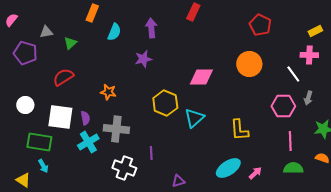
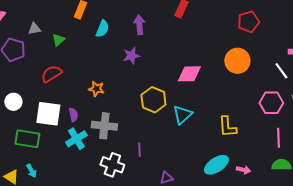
red pentagon: (260, 25) -> (248, 22), turned 30
cyan arrow: (43, 166) -> (31, 171), moved
pink arrow: (255, 173) -> (243, 170), turned 56

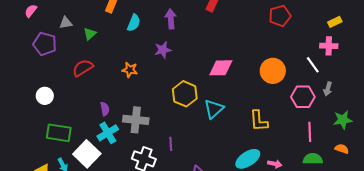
orange circle: (237, 61) -> (273, 71), moved
orange star: (96, 89) -> (130, 70), moved
white square: (48, 114) -> (87, 154), moved, turned 36

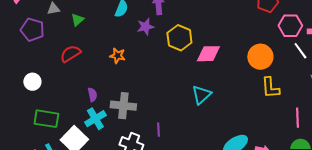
purple star: (163, 50) -> (145, 27), moved
yellow hexagon: (185, 94) -> (179, 38), moved
pink hexagon: (303, 97) -> (290, 26), moved
yellow L-shape: (259, 121) -> (270, 88), moved

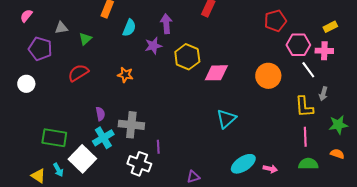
white circle: (32, 82) -> (26, 84), moved
yellow L-shape: (270, 88) -> (304, 107), moved
cyan triangle: (201, 95) -> (226, 119), moved
purple line: (158, 130) -> (158, 147), moved

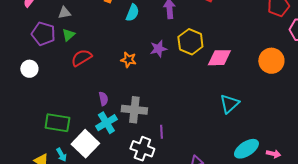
green triangle: (85, 39) -> (68, 35), moved
purple star: (153, 46) -> (158, 49), moved

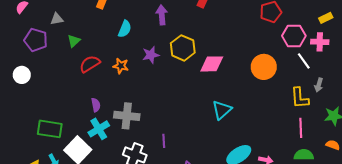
cyan semicircle: (132, 13) -> (125, 29), moved
green triangle: (68, 35) -> (74, 41), moved
red semicircle: (81, 58) -> (90, 64), moved
purple line: (161, 132) -> (164, 141), moved

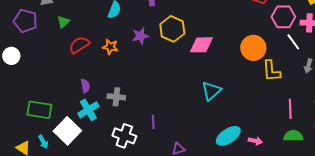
yellow L-shape: (300, 98) -> (271, 71), moved
gray cross: (127, 116) -> (116, 97), size x0.7

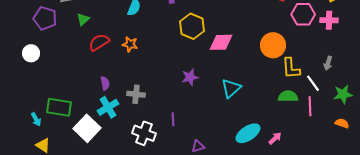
purple star: (140, 36) -> (190, 77), moved
white line: (293, 42) -> (313, 83), moved
green semicircle: (293, 136) -> (288, 96), moved
pink arrow: (255, 141) -> (275, 138), turned -56
cyan arrow: (43, 142) -> (36, 119), moved

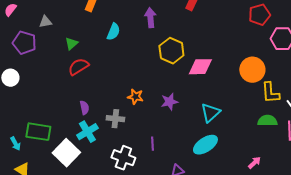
green triangle: (83, 19) -> (71, 44), moved
orange star: (130, 44) -> (135, 97), moved
cyan ellipse: (248, 133) -> (205, 145), moved

